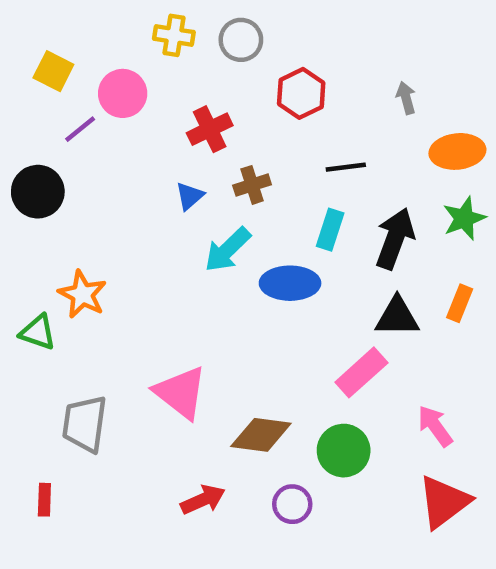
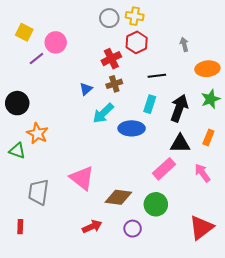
yellow cross: (174, 35) -> (135, 16), moved
red cross: (210, 129) -> (111, 59), moved
black circle: (38, 192) -> (17, 103), moved
pink arrow: (435, 426) -> (202, 173), moved

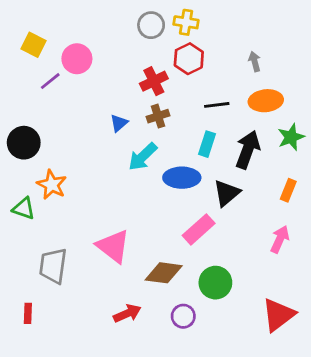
orange ellipse: (207, 69) -> (266, 101), moved
black triangle: (180, 144) -> (227, 193), moved, turned -40
pink rectangle: (164, 169) -> (199, 229), moved
pink arrow: (202, 173) -> (280, 239), turned 60

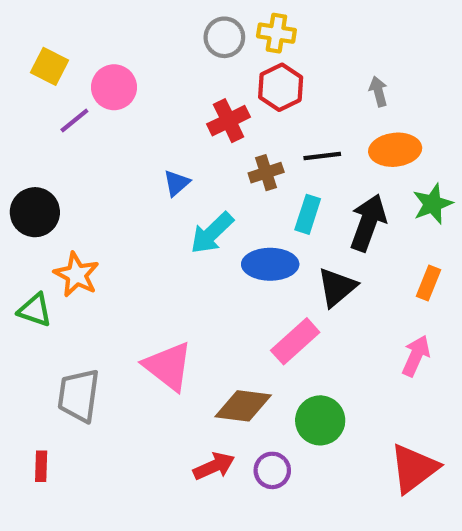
brown cross: (158, 116) -> (266, 173), moved
red arrow: (127, 313) -> (214, 466), moved

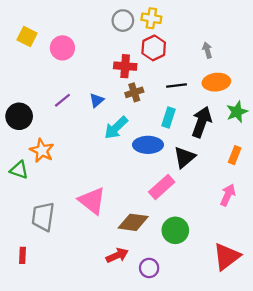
purple line: (74, 121) -> (62, 100), moved
red cross: (229, 121) -> (125, 66), turned 30
brown cross: (266, 173) -> (134, 92), moved
purple circle: (272, 470) -> (149, 268), moved

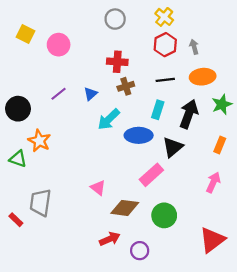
yellow cross: (151, 18) -> (164, 17), moved, turned 30
red hexagon: (154, 48) -> (165, 45), moved
pink triangle: (92, 201) -> (98, 188), moved, size x0.6
red rectangle: (23, 255) -> (16, 220), moved, turned -48

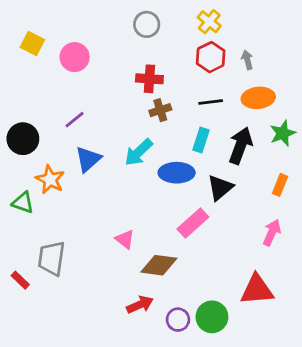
blue triangle: (91, 94) -> (88, 159), moved, size x1.5
green circle: (164, 215) -> (212, 317), moved
red triangle: (212, 240) -> (257, 290), moved, turned 32

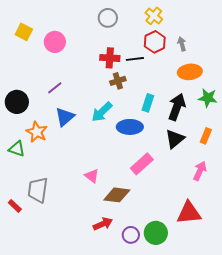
black line: (211, 102) -> (135, 59), moved
green star: (283, 133) -> (208, 98), turned 30
black triangle: (220, 188) -> (175, 139), moved

